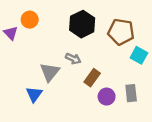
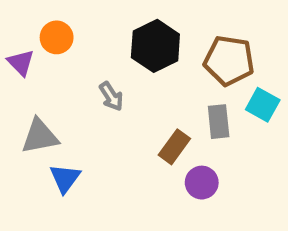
gray arrow: (73, 59) -> (111, 96), moved, turned 32
gray triangle: (50, 72) -> (40, 136), moved, turned 40
gray rectangle: (131, 93) -> (219, 122), moved

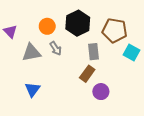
orange circle: (57, 37) -> (47, 26), moved
gray rectangle: (219, 122) -> (94, 52), moved
gray triangle: (40, 136) -> (31, 53), moved

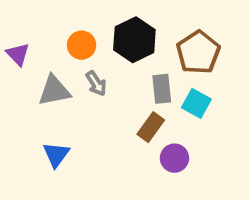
brown pentagon: (115, 30) -> (198, 52), turned 30
cyan square: (131, 53) -> (196, 103), moved

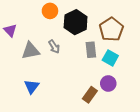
orange circle: (82, 45) -> (50, 11), moved
brown rectangle: (151, 127) -> (90, 95), moved
purple circle: (174, 158) -> (108, 83), moved

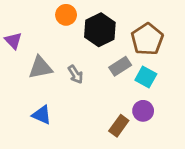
gray arrow: (54, 47) -> (76, 74), moved
gray rectangle: (91, 50) -> (120, 66), turned 63
blue triangle: (32, 87) -> (42, 115), turned -42

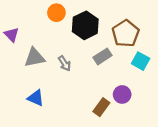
cyan square: (146, 77) -> (141, 61), moved

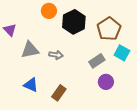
gray rectangle: (103, 56) -> (97, 61), moved
gray arrow: (65, 63) -> (56, 55), turned -48
brown rectangle: (101, 107) -> (59, 93), moved

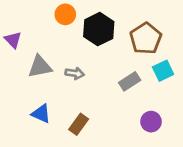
cyan square: (122, 53) -> (163, 71), turned 35
purple circle: (106, 82) -> (151, 122), moved

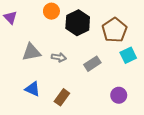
purple triangle: (13, 40) -> (10, 17), moved
gray rectangle: (130, 81) -> (92, 64), moved

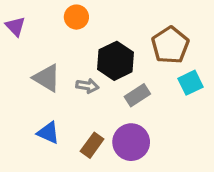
black hexagon: (78, 23) -> (115, 61), moved
gray triangle: (31, 52) -> (47, 78), turned 42
purple circle: (119, 95) -> (131, 142), moved, size x1.5

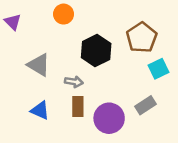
gray arrow: (87, 86) -> (74, 82), moved
gray rectangle: (137, 95) -> (146, 105), moved
brown rectangle: (92, 145) -> (78, 106), moved, turned -36

